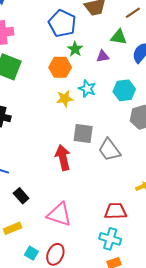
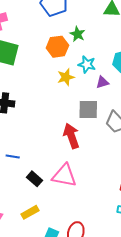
green star: (75, 49) -> (78, 34), moved
purple triangle: (103, 56) -> (102, 82), moved
pink triangle: (59, 214) -> (64, 176), moved

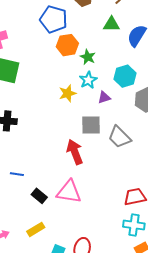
green star: (78, 34) -> (88, 57), moved
orange hexagon: (57, 47) -> (67, 45), moved
cyan star: (87, 64) -> (88, 80), turned 30

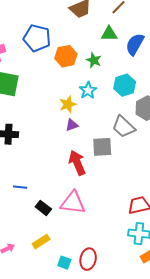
blue pentagon: (54, 19) -> (37, 38), moved
green star: (88, 57) -> (94, 60), moved
purple triangle: (104, 97) -> (72, 125), moved
gray square: (91, 125) -> (102, 147), moved
gray trapezoid: (119, 137) -> (124, 127), moved

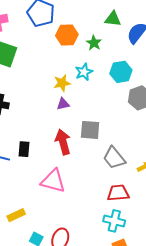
gray trapezoid: (124, 127) -> (114, 158), moved
black rectangle: (43, 208) -> (24, 149), moved, turned 49

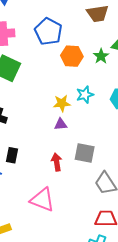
green star: (94, 43) -> (101, 56), moved
red arrow: (63, 142) -> (57, 162), size x0.7
black rectangle: (24, 149) -> (12, 155), moved

